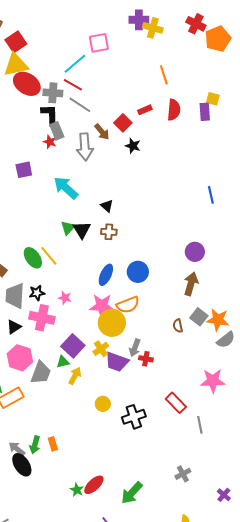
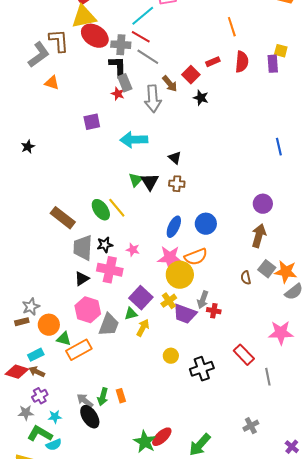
cyan arrow: (66, 188) -> (134, 140), turned -44
green star: (77, 490) -> (145, 442), size x1.6

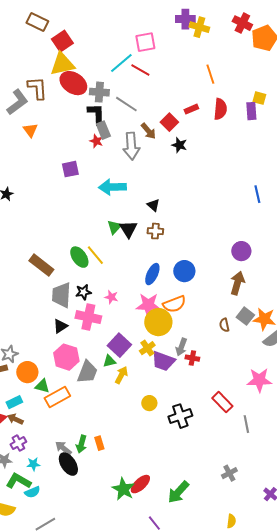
red line: (141, 37) -> (140, 70), moved
orange triangle: (52, 83) -> (30, 130), turned 35

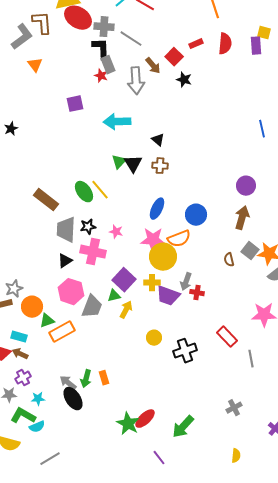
blue circle: (184, 271) -> (196, 215), moved
yellow cross: (147, 348) -> (152, 283), turned 35
green triangle: (42, 386) -> (47, 321), turned -35
cyan rectangle: (14, 402) -> (19, 337), turned 42

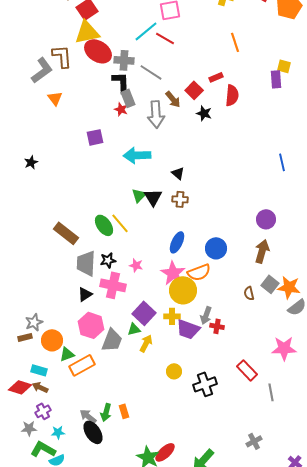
red semicircle: (225, 44) -> (232, 95), moved
pink star: (153, 240) -> (173, 273), turned 30

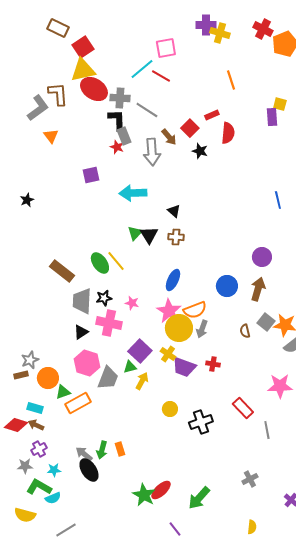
blue circle: (216, 248) -> (227, 286), moved
gray arrow: (206, 315) -> (202, 329), moved
yellow cross: (172, 316) -> (168, 354), turned 35

